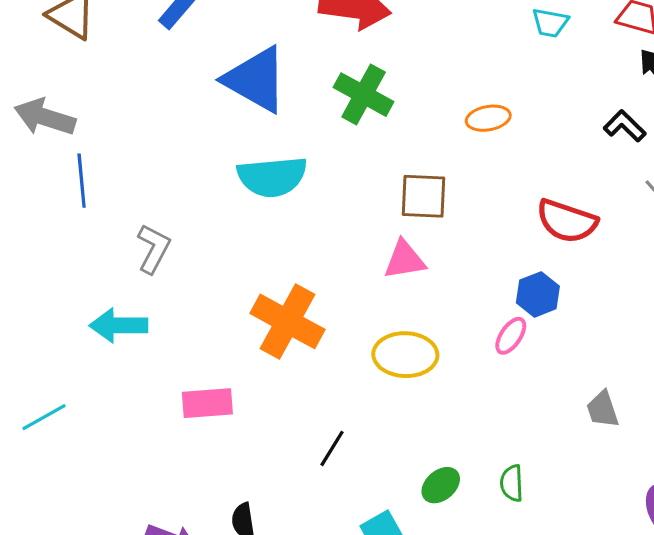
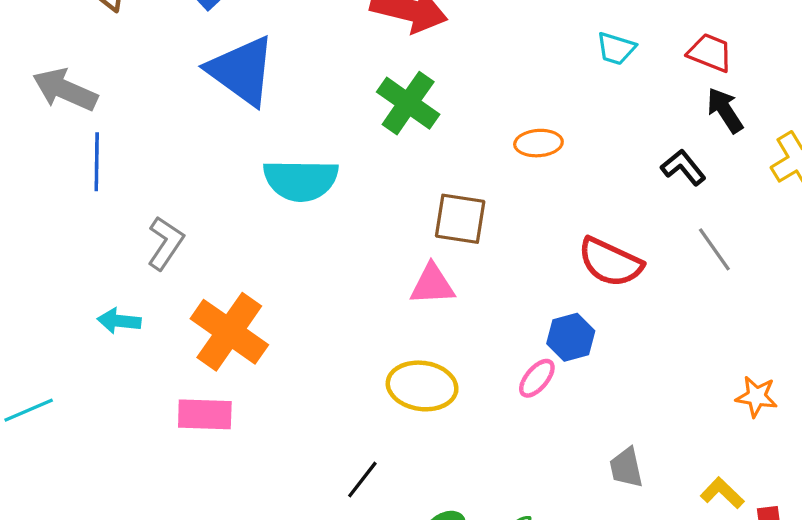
blue triangle: (256, 79) -> (242, 71), moved
orange cross: (287, 321) -> (229, 332), moved
cyan arrow: (119, 325) -> (119, 321), size x0.7
black line: (332, 448) -> (362, 480), moved

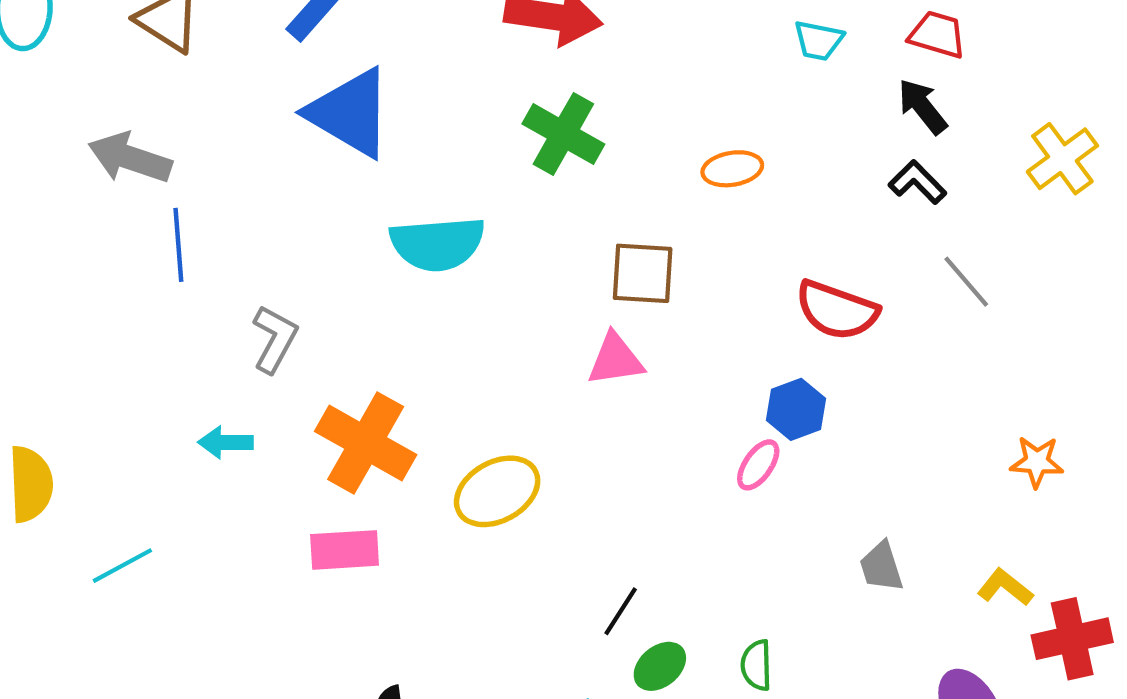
black arrow: (725, 110) -> (922, 106), moved
yellow ellipse: (422, 386) -> (497, 491), moved, turned -32
black line: (362, 480) -> (621, 611), moved

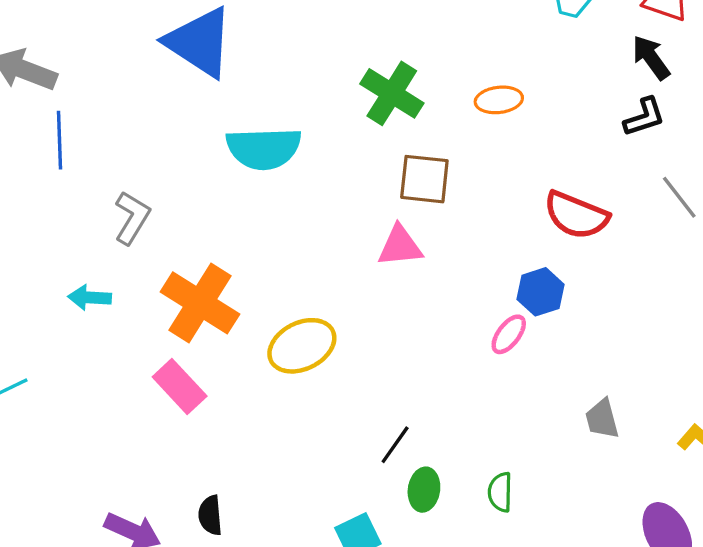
green cross: (563, 134) -> (392, 93), moved
black L-shape: (917, 182) -> (644, 117), turned 114
pink rectangle: (345, 550) -> (180, 387), turned 48
green ellipse: (660, 666) -> (424, 490), turned -45

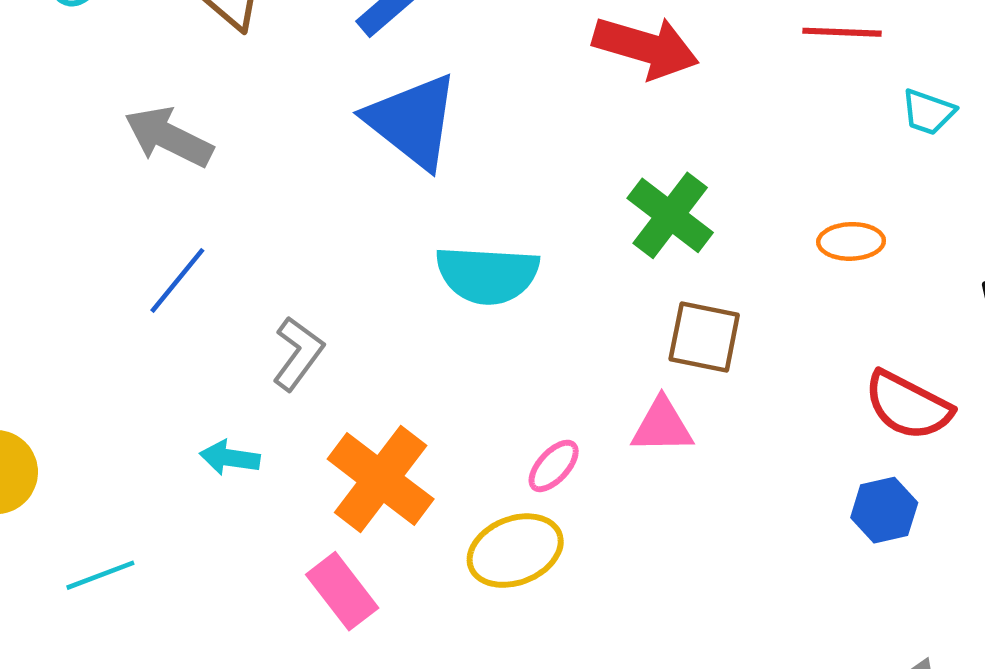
orange ellipse: (499, 100) -> (851, 241), moved
blue line: (59, 140) -> (177, 280), moved, turned 36
blue hexagon: (540, 292) -> (884, 510), moved
pink ellipse: (509, 334) -> (554, 466), moved

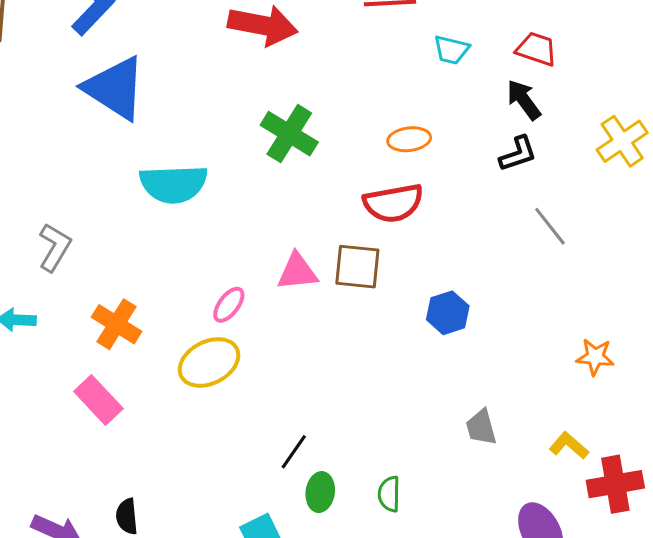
brown square: (704, 337) -> (357, 267), moved
red semicircle: (908, 406) -> (393, 203), moved, turned -32
orange cross: (381, 479) -> (117, 324), size x0.7

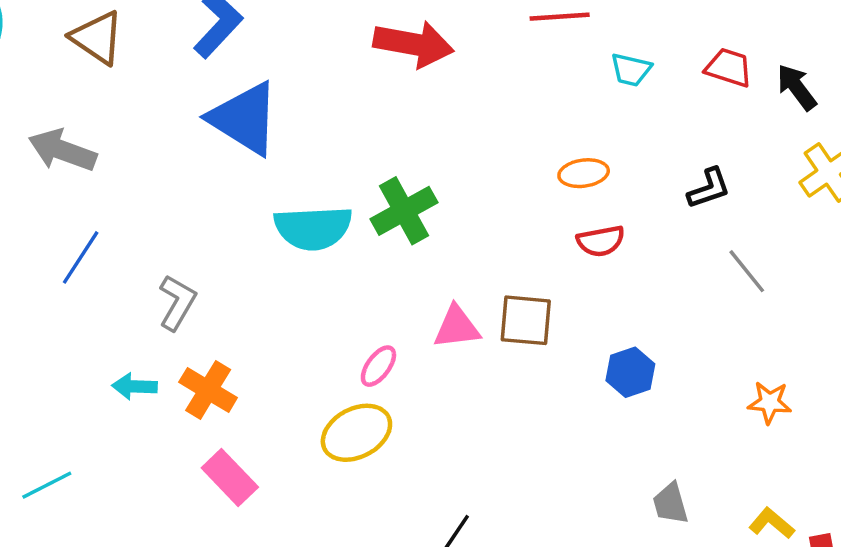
black arrow: (524, 100) -> (797, 87), moved
green cross: (289, 134) -> (404, 211), moved, turned 30
red semicircle: (393, 203) -> (601, 241), moved, size x0.7
orange cross: (117, 324) -> (208, 390), moved
orange star: (595, 357) -> (770, 402), moved

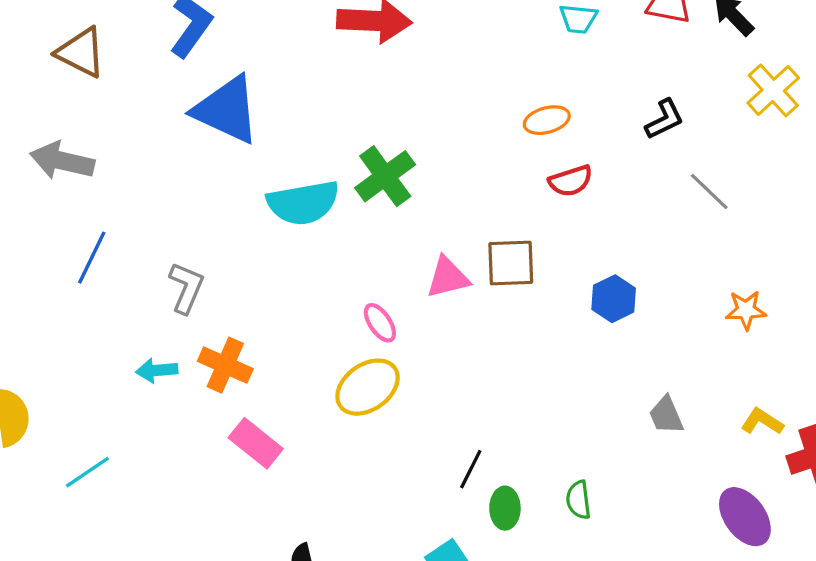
pink ellipse: (378, 366) -> (380, 323), turned -63

